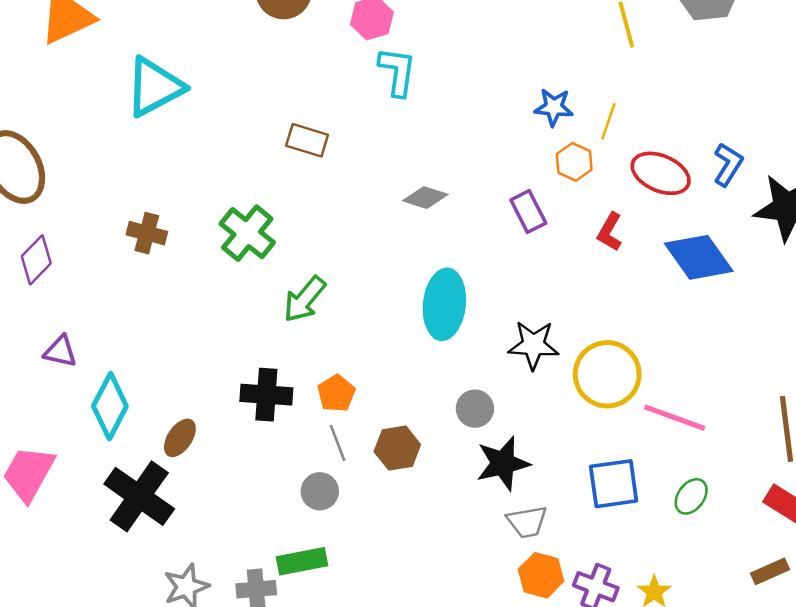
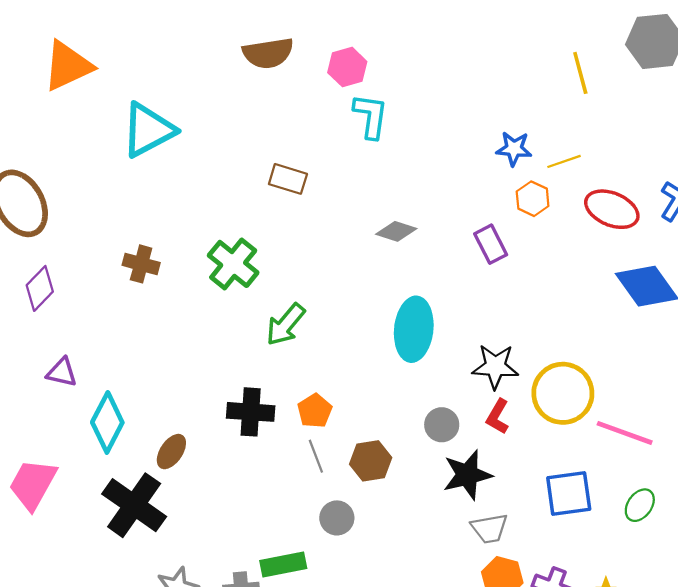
yellow line: (608, 121) -> (564, 161), turned 52
red L-shape: (610, 232) -> (498, 417), moved
gray circle: (320, 491) -> (337, 518), moved

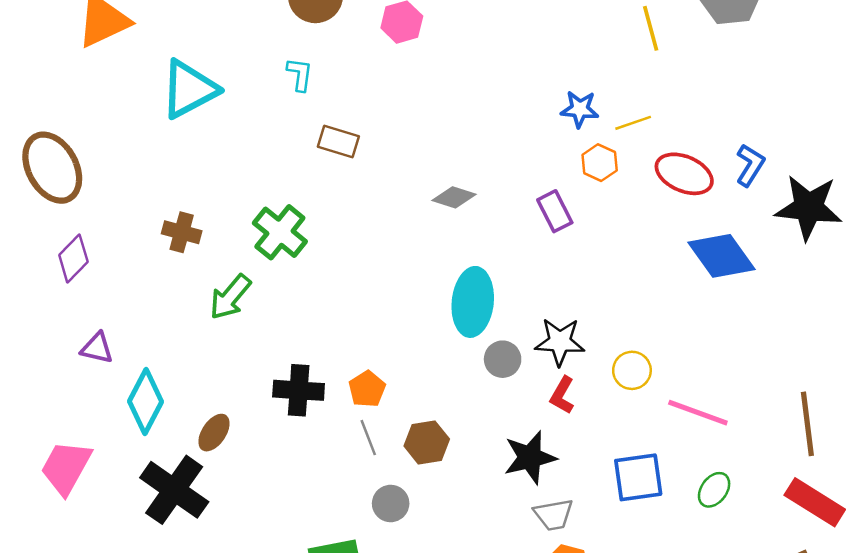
cyan L-shape: (371, 116) -> (300, 74), moved, size x0.7
green arrow: (286, 325) -> (230, 297), moved
yellow circle: (563, 393) -> (632, 370), size x0.6
gray circle: (442, 425) -> (503, 359), moved

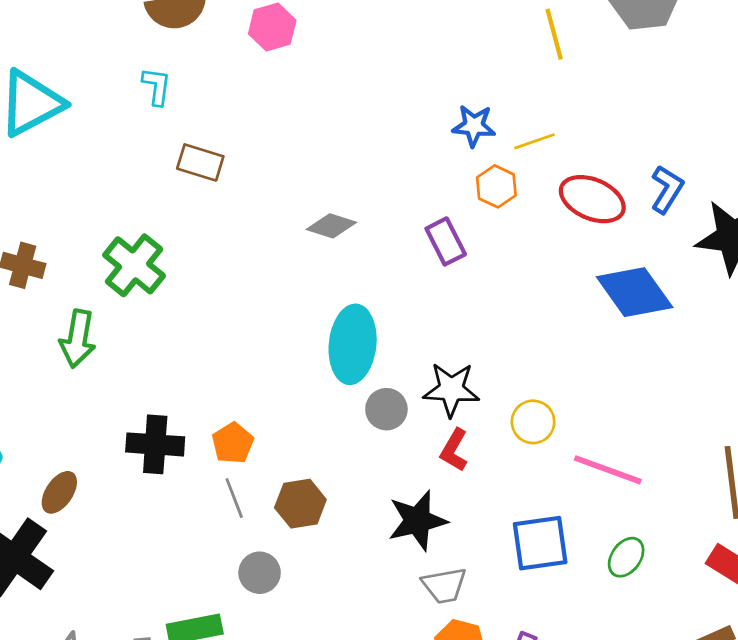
green arrow: (230, 297) -> (78, 339), turned -30

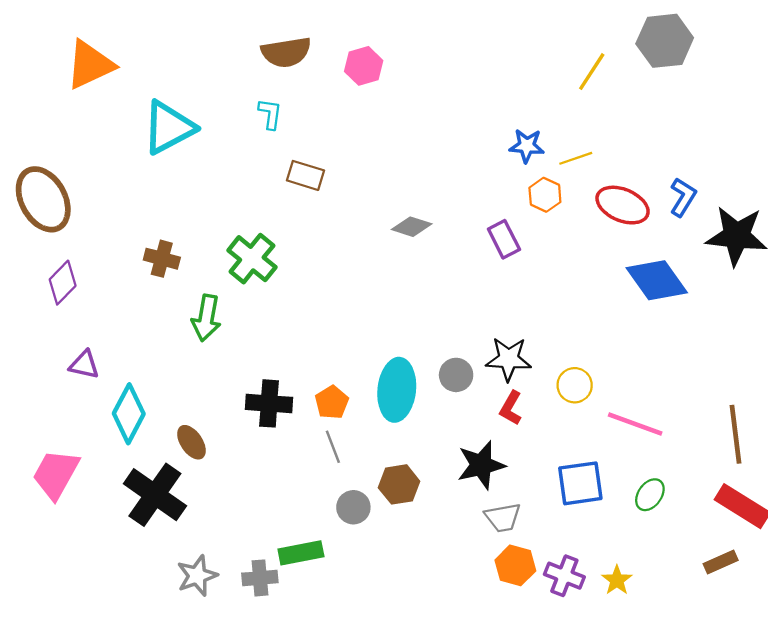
yellow line: (554, 34) -> (592, 72), turned 48
cyan ellipse: (353, 344) -> (397, 390), moved
brown ellipse: (59, 492) -> (191, 442), turned -68
brown hexagon: (300, 504) -> (399, 484), moved

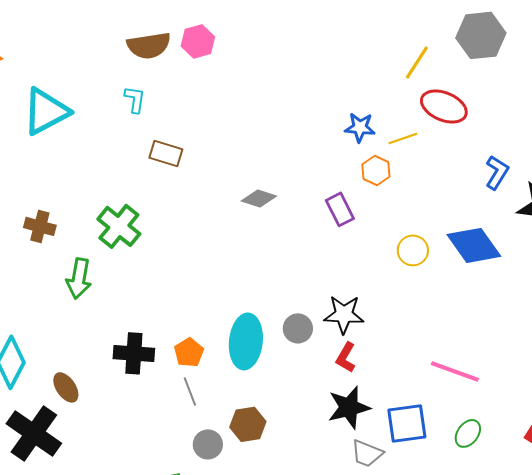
pink hexagon: (364, 66) -> (198, 41), moved
red ellipse: (623, 205) -> (444, 106), moved
yellow circle: (575, 385) -> (413, 250), moved
black star: (481, 465) -> (349, 407), moved
gray trapezoid: (503, 518) -> (367, 453), moved, turned 32

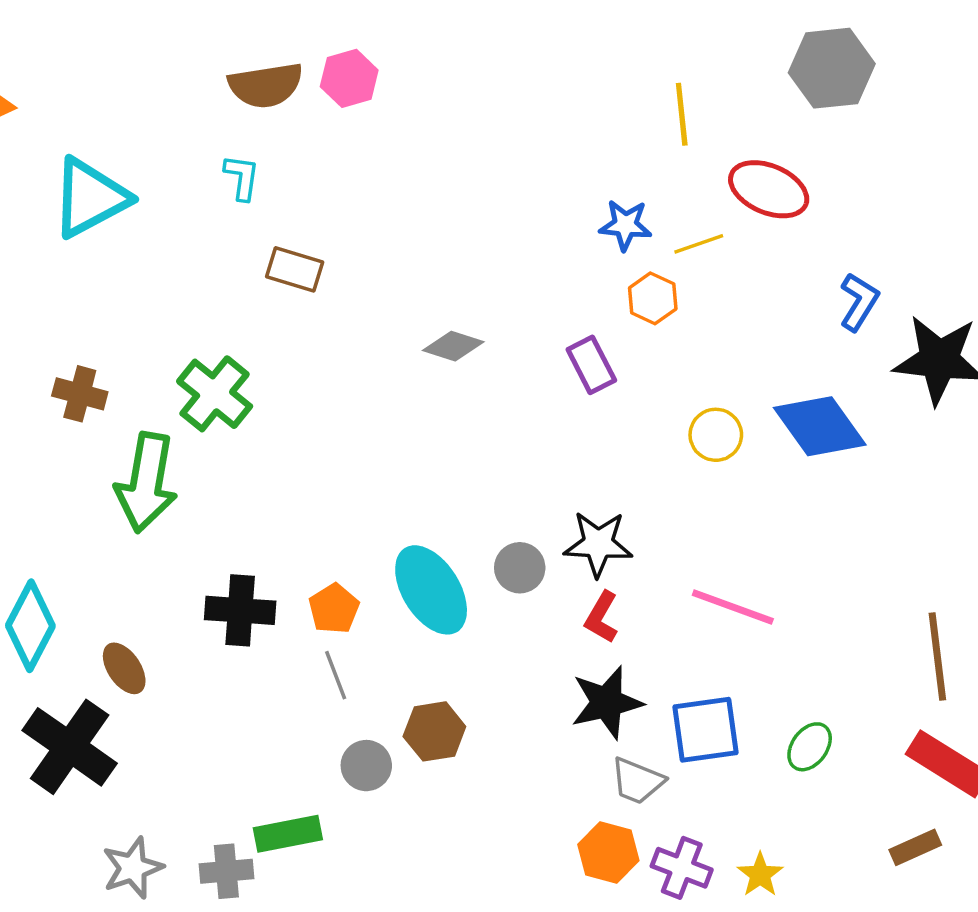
yellow line: (417, 62) -> (682, 114), moved, turned -39
green arrow: (79, 278) -> (146, 483), size x1.4
cyan ellipse: (246, 341) -> (431, 590), turned -38
pink line: (455, 371) -> (733, 607), moved

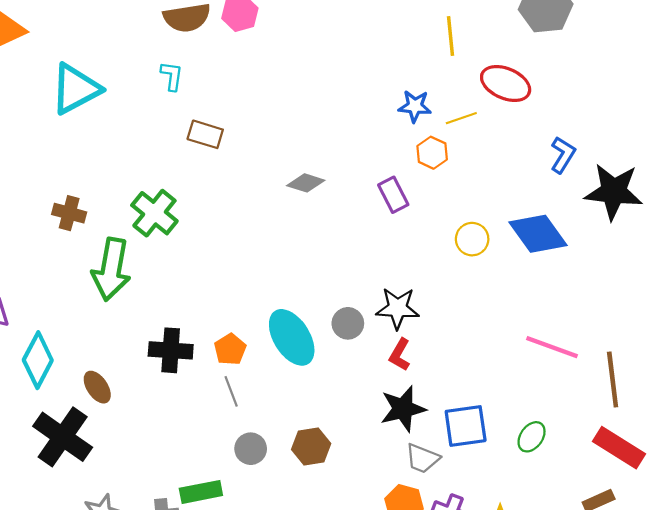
pink line: (733, 607) -> (552, 347), moved
brown hexagon: (434, 731) -> (311, 447), moved

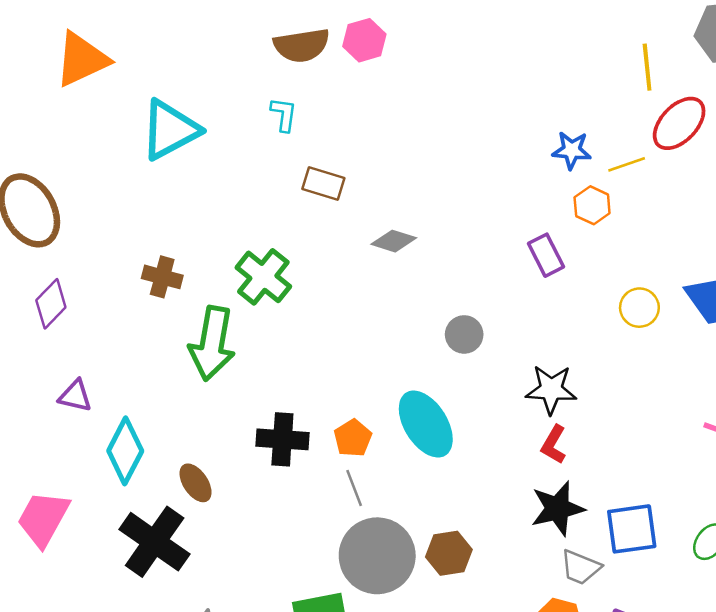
yellow line: (450, 36) -> (647, 67), moved
red ellipse: (506, 84) -> (679, 123), turned -69
gray diamond: (306, 183) -> (394, 241), moved
gray circle: (348, 323) -> (464, 334), moved
gray circle: (251, 449) -> (377, 556), size x2.0

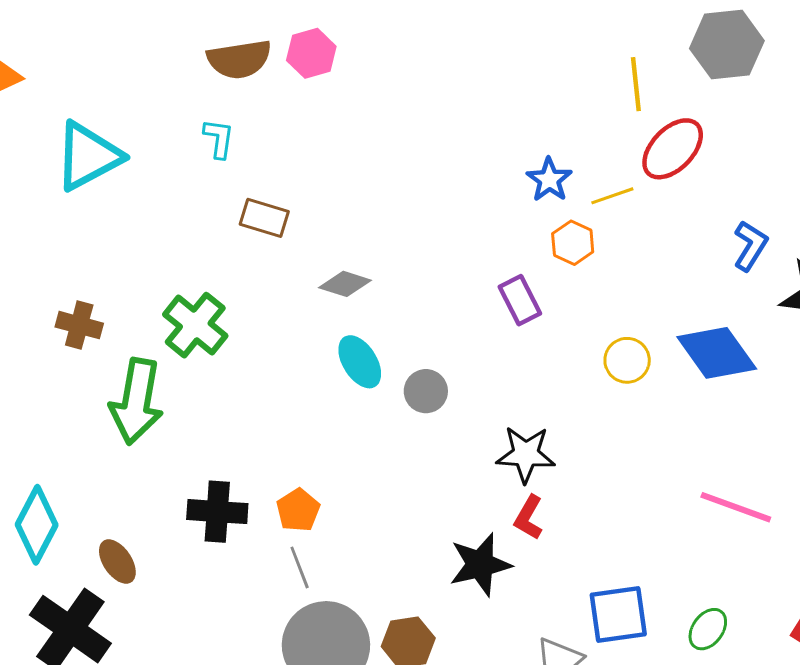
blue star: (572, 150) -> (549, 180), turned 30
cyan ellipse: (426, 424) -> (360, 362), moved, size x0.7
black star: (558, 508) -> (480, 564), moved

